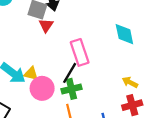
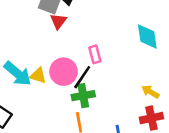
pink rectangle: (80, 52) -> (95, 54), size x0.6
pink circle: (42, 88) -> (64, 72), moved

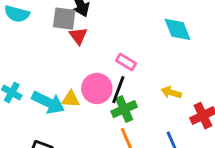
pink rectangle: (95, 54) -> (126, 62), turned -30
yellow arrow: (150, 92) -> (171, 92), moved

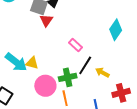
cyan diamond: (177, 29) -> (116, 30), turned 45
pink circle: (97, 89) -> (45, 86), moved
black line: (118, 90) -> (85, 65), moved

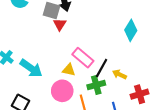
pink rectangle: (76, 45) -> (83, 58), moved, size x1.5
yellow triangle: (32, 63) -> (69, 70), moved
green cross: (68, 77) -> (96, 85), moved

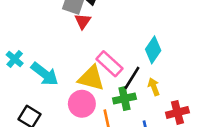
cyan diamond: (131, 30) -> (153, 50), moved
yellow triangle: (69, 70) -> (91, 78), size x1.6
yellow arrow: (119, 74) -> (154, 87), turned 40

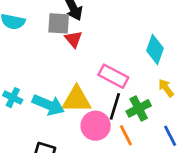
yellow triangle: (91, 78) -> (77, 99), moved
black line: (132, 78) -> (115, 106), moved

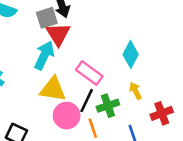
gray square: (59, 23) -> (47, 18), turned -30
red triangle: (73, 39) -> (58, 34), size x1.5
cyan arrow: (48, 105) -> (44, 55), moved, turned -96

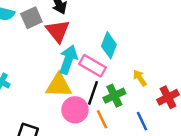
gray square: (47, 18) -> (31, 18), moved
cyan diamond: (131, 54) -> (109, 45), moved
cyan arrow: (44, 55) -> (68, 60), moved

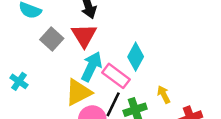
gray square: (31, 18) -> (52, 39), moved, turned -30
yellow triangle: (59, 86) -> (78, 92), turned -36

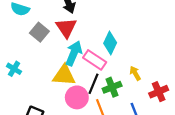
yellow triangle: (78, 92) -> (64, 75), turned 35

